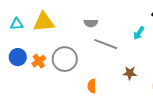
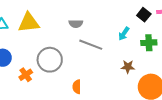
orange cross: (39, 61) -> (26, 75), moved
brown star: (130, 73) -> (128, 67), moved

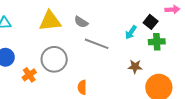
black square: (144, 15) -> (151, 22), moved
yellow triangle: (29, 23) -> (50, 21), moved
gray semicircle: (76, 24) -> (81, 22), turned 32

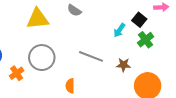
gray semicircle: (81, 22) -> (74, 10), moved
green cross: (157, 42) -> (145, 40), turned -35
gray line: (97, 44) -> (91, 56), moved

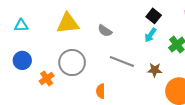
gray semicircle: (74, 10) -> (105, 31), moved
black square: (139, 20) -> (154, 16), moved

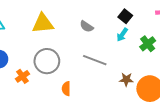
gray semicircle: (105, 31) -> (87, 26), moved
brown star: (155, 70) -> (126, 79), moved
orange semicircle: (101, 91) -> (66, 89), moved

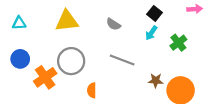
orange cross: (22, 76) -> (45, 77), size x1.5

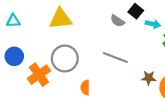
black square: (155, 13) -> (136, 11), moved
gray semicircle: (113, 24) -> (117, 21), moved
cyan arrow: (151, 33) -> (153, 24), moved, turned -112

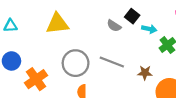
gray circle: (65, 58) -> (76, 63), moved
brown star: (149, 78) -> (145, 73), moved

